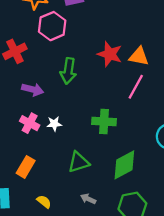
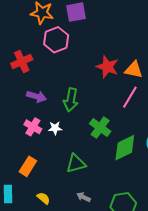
green arrow: (68, 71) -> (71, 100), moved
green cross: (104, 121) -> (100, 128), turned 30
green diamond: (124, 165) -> (125, 148), moved

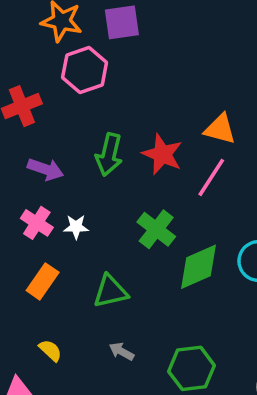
red star: (107, 67) -> (162, 154), moved
green arrow: (71, 100) -> (109, 154), moved
orange rectangle: (28, 166) -> (43, 281), moved

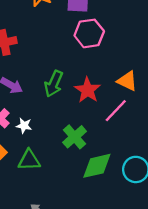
pink hexagon: (85, 70) -> (89, 33), moved
green triangle: (110, 291) -> (29, 160), moved

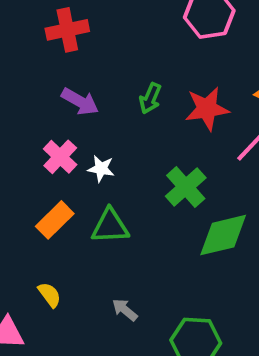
green arrow: (54, 84) -> (150, 98), size x0.7
red star: (88, 90) -> (207, 109), turned 30

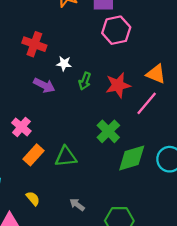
red cross: (67, 30) -> (34, 44), turned 35
pink cross: (60, 157) -> (21, 127), moved
white star: (101, 169) -> (64, 64), moved

